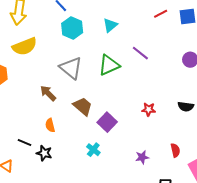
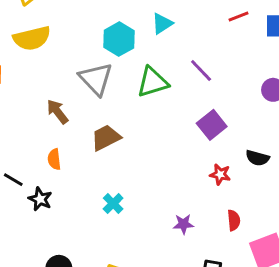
cyan hexagon: (72, 28) -> (119, 39), moved
brown trapezoid: (83, 106) -> (106, 138), turned -75
red star: (149, 109) -> (220, 174), moved
purple square: (107, 122) -> (212, 125), moved

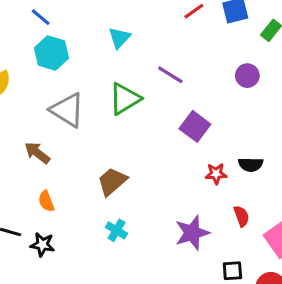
cyan hexagon: (119, 39) -> (51, 53), moved
brown trapezoid: (106, 138) -> (112, 181), moved
black semicircle: (257, 158) -> (251, 165), moved
purple star: (183, 224) -> (192, 233), size x1.6

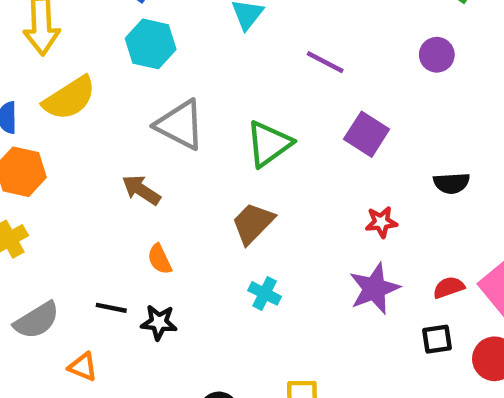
green triangle: (125, 99) -> (269, 144), moved
red star: (216, 174) -> (381, 222), moved
red semicircle: (241, 216) -> (449, 287), moved, turned -85

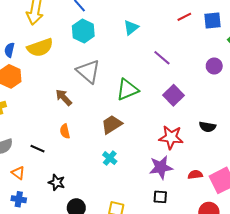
red star: (381, 222) -> (171, 137), size x1.6
black star: (159, 322) -> (57, 182), moved
black square: (437, 339) -> (160, 197), moved

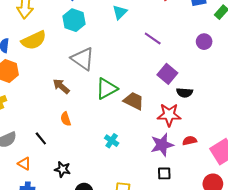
green triangle: (127, 89) -> (106, 89), moved
brown trapezoid: (112, 124) -> (134, 101), moved, turned 65
black semicircle: (208, 127) -> (185, 93), moved
black line: (37, 149) -> (41, 138), turned 32
red semicircle: (195, 175) -> (190, 141), moved

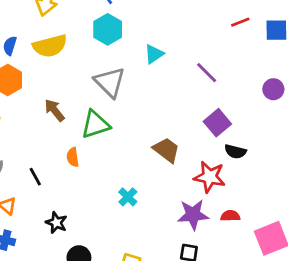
cyan triangle: (120, 12) -> (154, 54), moved
brown arrow: (61, 86) -> (55, 110), moved
green triangle: (106, 89) -> (95, 124), moved

